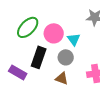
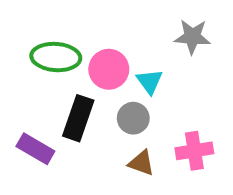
green ellipse: (28, 27) -> (56, 57), turned 50
brown triangle: (62, 78) -> (141, 163), moved

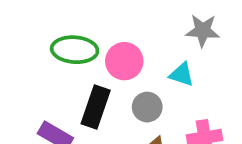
cyan triangle: (150, 81) -> (182, 75), moved, turned -36

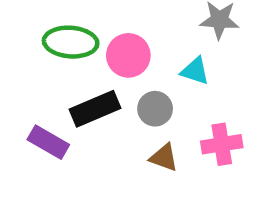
black rectangle: (96, 107) -> (95, 109), turned 48

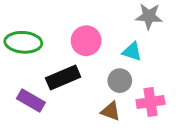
green ellipse: (71, 42) -> (23, 42), moved
gray circle: (155, 109) -> (120, 81), moved

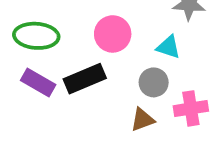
purple rectangle: (31, 100) -> (38, 82), moved
brown triangle: (111, 111) -> (142, 120), turned -40

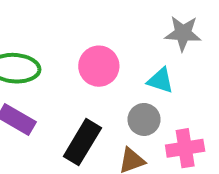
black rectangle: (85, 79) -> (82, 142), moved, turned -36

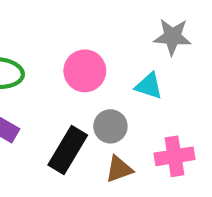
gray circle: (144, 119) -> (110, 126), moved

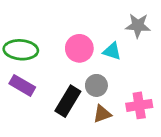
cyan triangle: (149, 86) -> (112, 51), moved

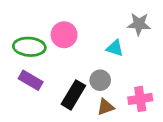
pink circle: (79, 48) -> (64, 35), moved

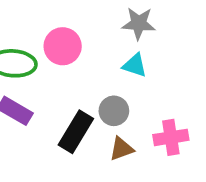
gray star: (139, 24) -> (139, 23), moved

